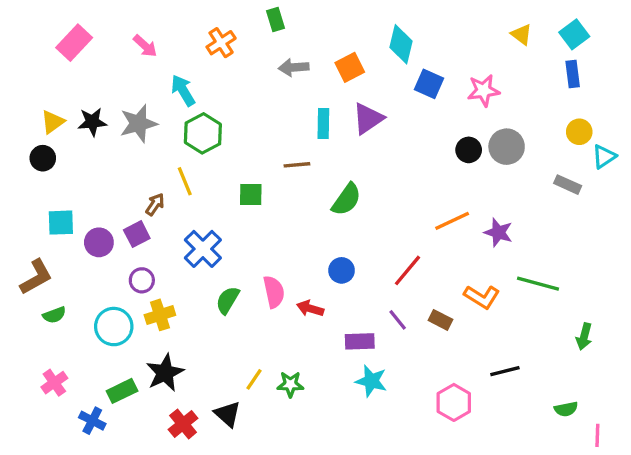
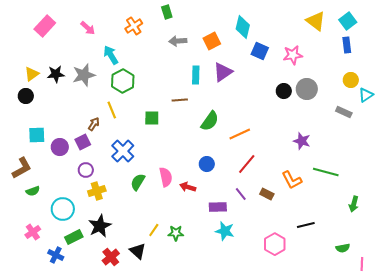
yellow triangle: (521, 34) -> (316, 21), size x1.5
orange line: (452, 221) -> (240, 134), moved
orange L-shape: (482, 297) -> (292, 180), turned 30
cyan circle: (114, 327) -> (63, 209), moved

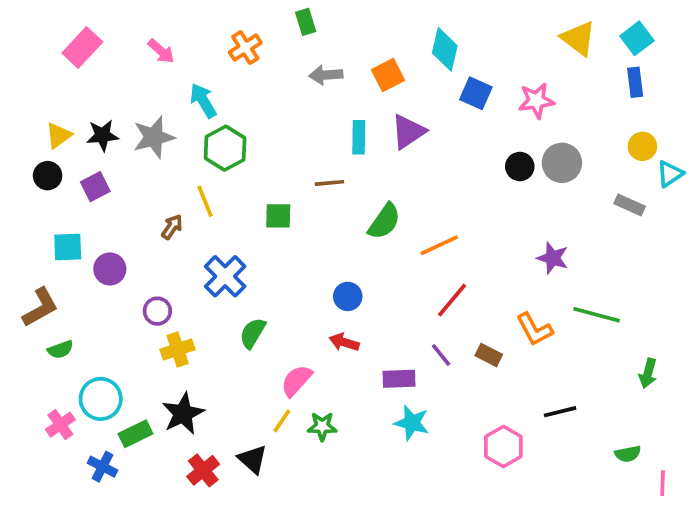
purple square: (83, 142) -> (95, 187), moved
blue circle: (207, 164) -> (348, 296), moved
pink semicircle: (166, 177) -> (297, 381), moved, turned -126
cyan circle: (63, 209) -> (101, 399), moved

